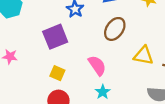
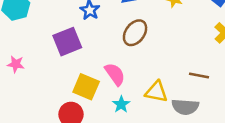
yellow triangle: (144, 55) -> (156, 92), moved
yellow square: (57, 73) -> (86, 87), moved, size x1.5

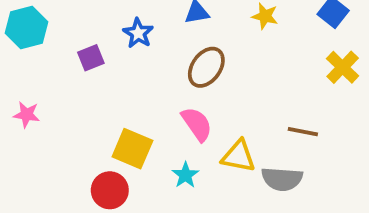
purple square: (67, 42) -> (91, 58), moved, size x0.6
pink semicircle: (115, 74) -> (197, 124), moved

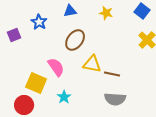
pink semicircle: (197, 124) -> (56, 67), moved
brown line: (303, 132) -> (112, 74), moved
yellow triangle: (238, 156) -> (92, 64), moved

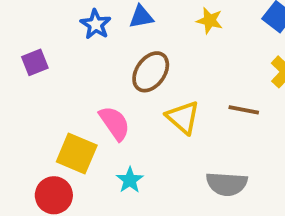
blue star: (39, 22) -> (96, 24), moved
yellow triangle: (92, 64) -> (183, 117), turned 30
brown line: (112, 74) -> (244, 110), moved

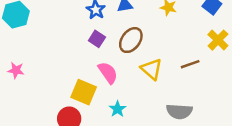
purple square: (35, 62) -> (97, 39), moved, turned -35
brown line: (244, 110) -> (190, 64), turned -30

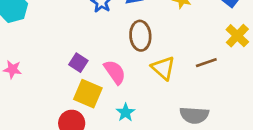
purple square: (97, 39) -> (78, 63), moved
brown ellipse: (131, 40) -> (140, 36), turned -40

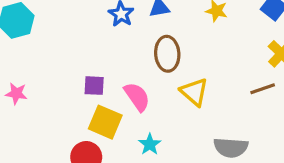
purple square: (78, 63) -> (94, 86), turned -30
brown line: (206, 63) -> (263, 89), moved

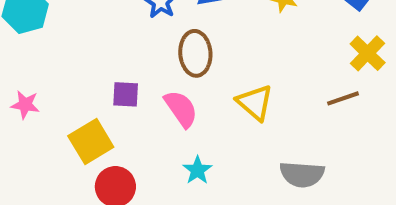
brown ellipse: (167, 54) -> (195, 53), moved
yellow square: (105, 122) -> (91, 142), moved, turned 36

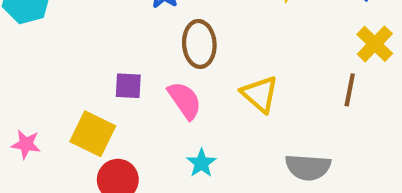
brown line: (343, 98) -> (350, 90), turned -60
pink star: (25, 105) -> (26, 144), moved
yellow square: (91, 142) -> (93, 134), turned -33

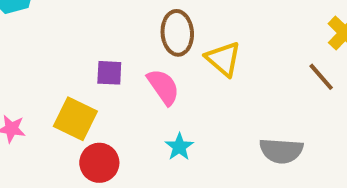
brown line: (350, 90) -> (321, 77), turned -52
yellow triangle: (260, 94) -> (223, 59), moved

